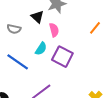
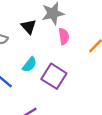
pink semicircle: (54, 30) -> (64, 36), moved

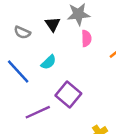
purple square: (54, 76) -> (68, 95), moved

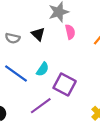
black triangle: (53, 24) -> (38, 34), moved
cyan semicircle: (49, 62) -> (43, 69), moved

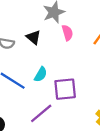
purple square: (65, 84) -> (65, 89), turned -30

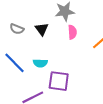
cyan semicircle: (41, 74) -> (40, 63), turned 48

